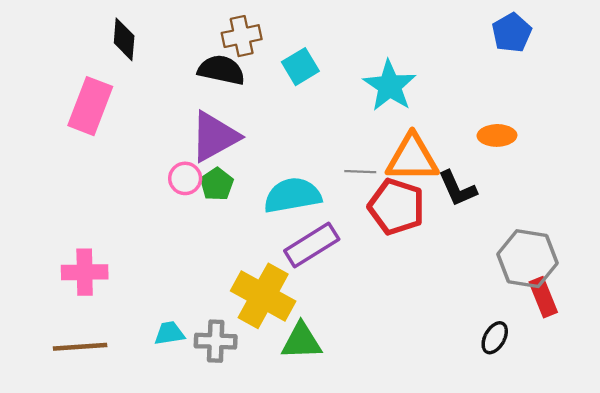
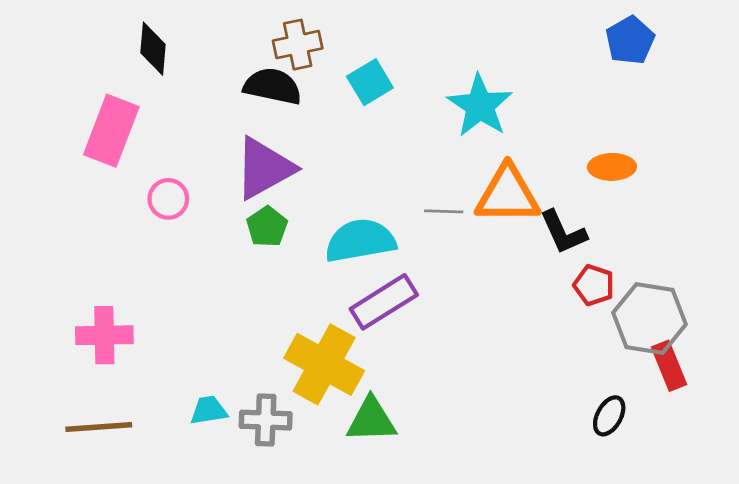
pink circle: (185, 178) -> (168, 199), moved
red pentagon: (396, 207) -> (594, 285), moved, size x0.6

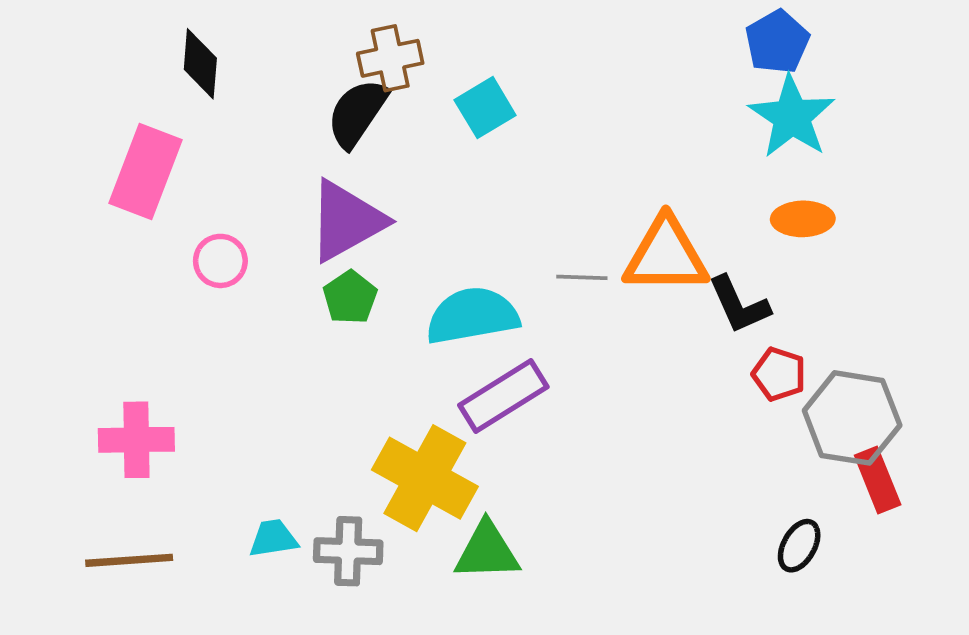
blue pentagon: (630, 40) -> (777, 42), moved
black semicircle: (273, 86) -> (357, 113), turned -68
cyan star: (480, 106) -> (792, 117), moved

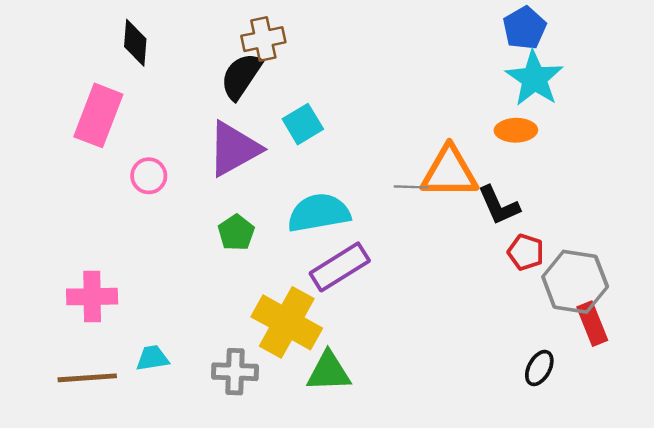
cyan square: (485, 108) -> (303, 124), moved
orange ellipse: (803, 219) -> (516, 130), moved
gray line: (582, 277) -> (411, 187), moved
green pentagon: (350, 297) -> (236, 232), moved
cyan trapezoid: (273, 538) -> (152, 358), moved

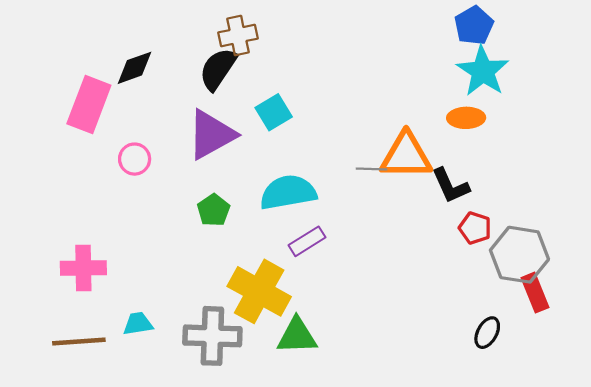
black diamond: (135, 43) -> (135, 68), moved, turned 66
purple rectangle: (340, 267) -> (307, 241), size x0.7
gray cross: (235, 372) -> (212, 336), size x1.4

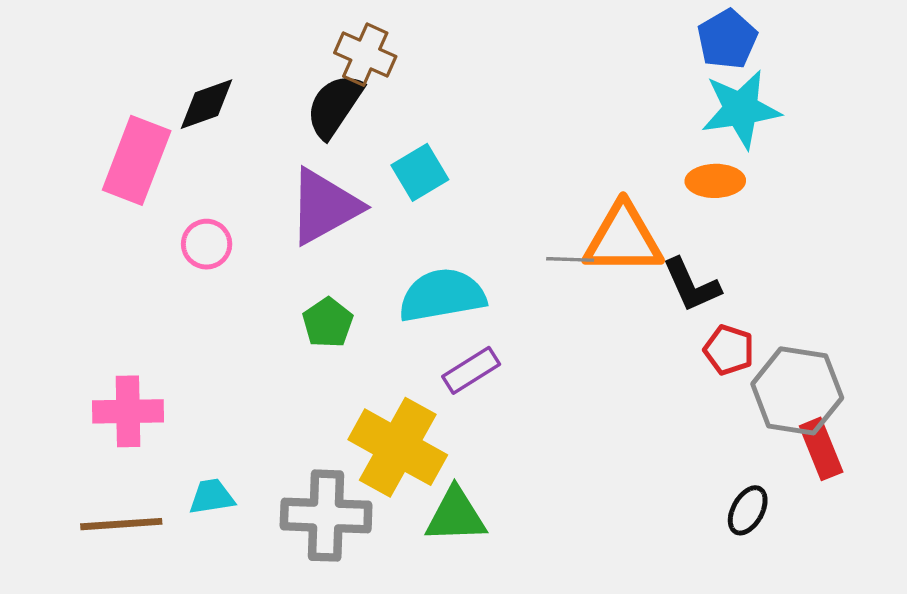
brown cross: (238, 36) -> (365, 55), turned 36
cyan star: (483, 71) -> (741, 109), turned 30

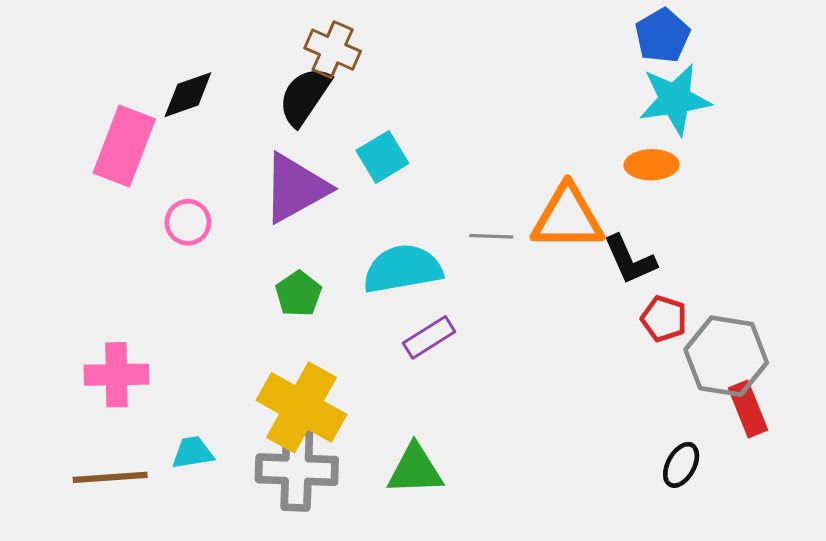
gray line: (570, 259) -> (491, 236), moved
yellow cross: (398, 447) -> (302, 407), moved

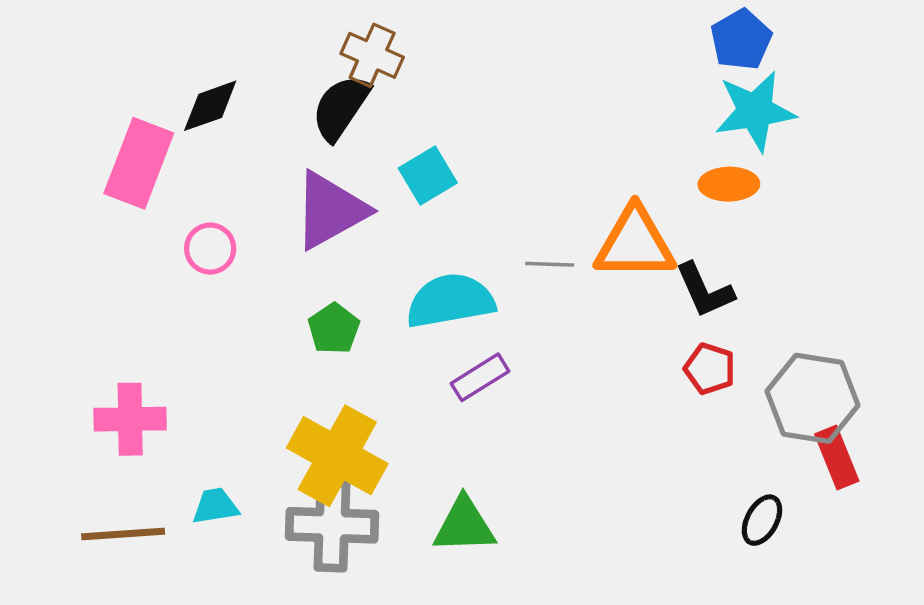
red pentagon: (664, 319) -> (710, 369), moved

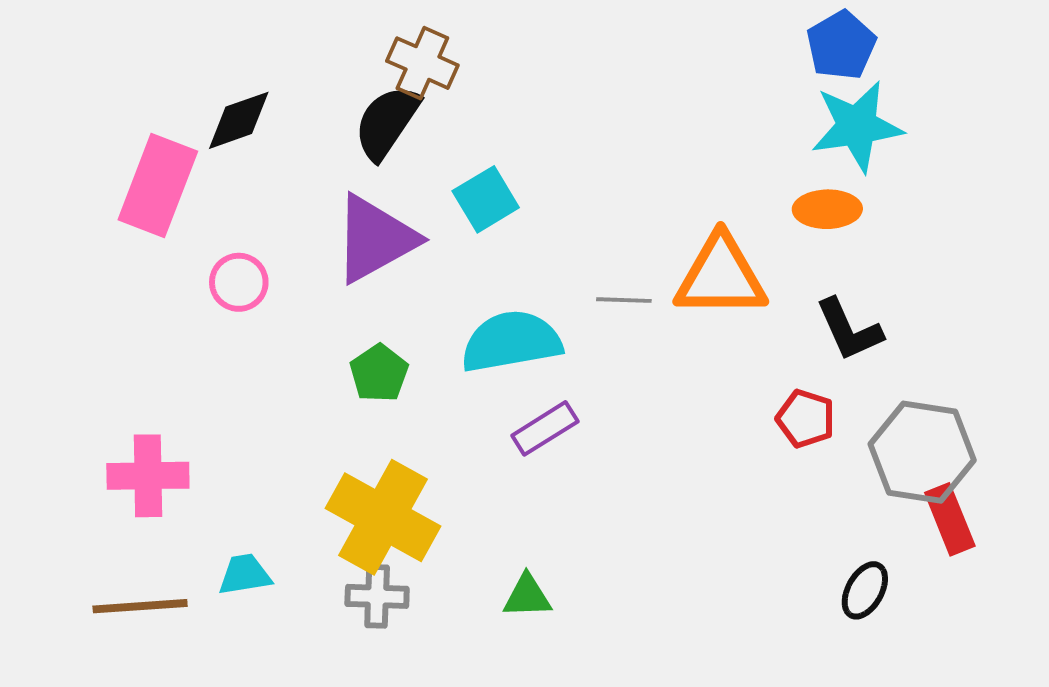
black L-shape: (705, 290) -> (849, 330), moved
gray cross: (332, 525) -> (377, 596), size x0.6
green triangle: (464, 525) -> (527, 596), size x0.7

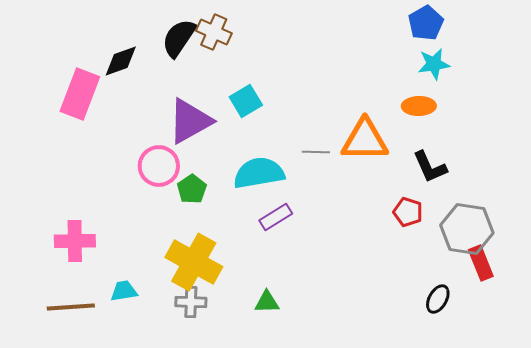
black semicircle: (387, 122) -> (179, 38), moved
cyan star: (857, 126) -> (434, 64), size x0.7
pink circle: (239, 282) -> (159, 166), moved, size x1.4

